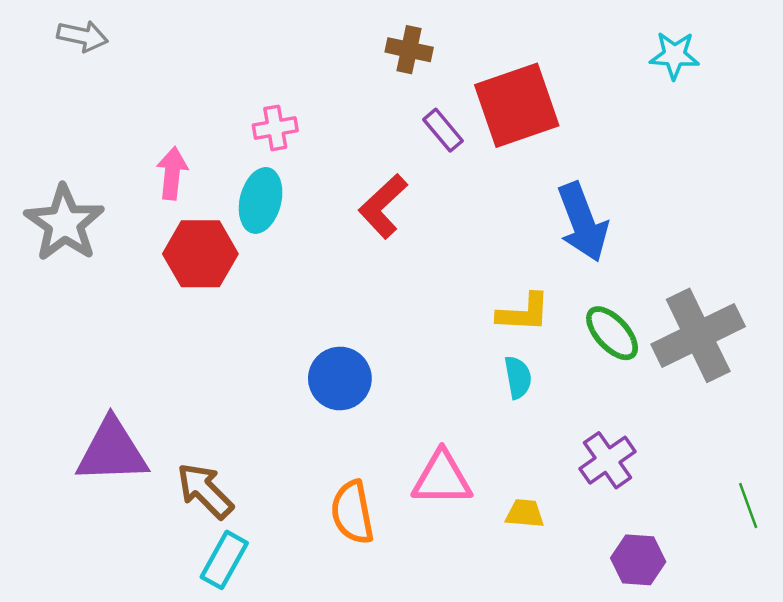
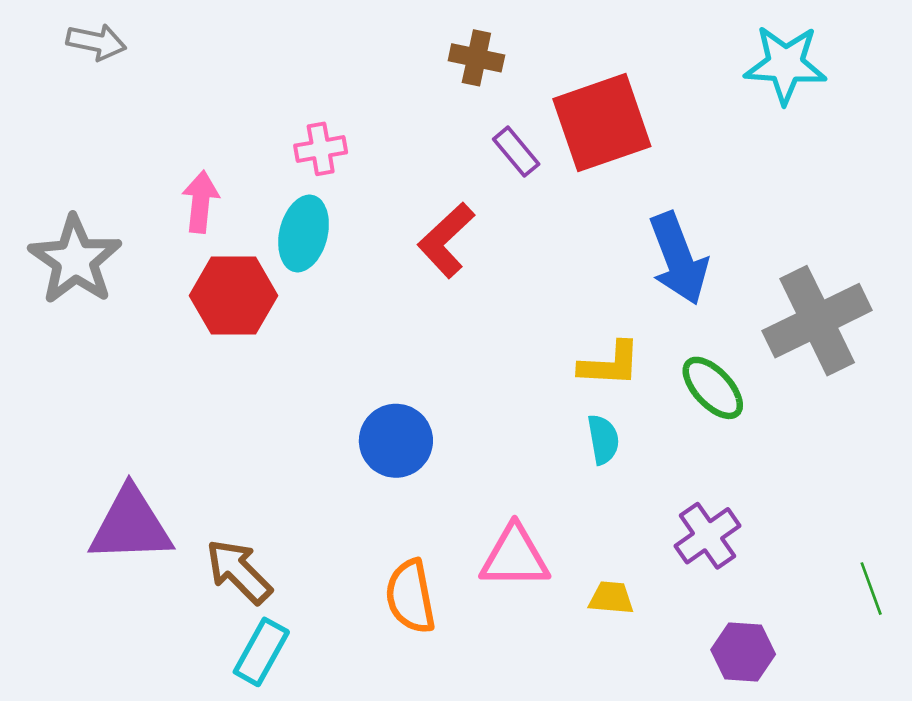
cyan star: (674, 55) -> (785, 64), size x1.4
gray cross: (698, 335) -> (817, 321), moved

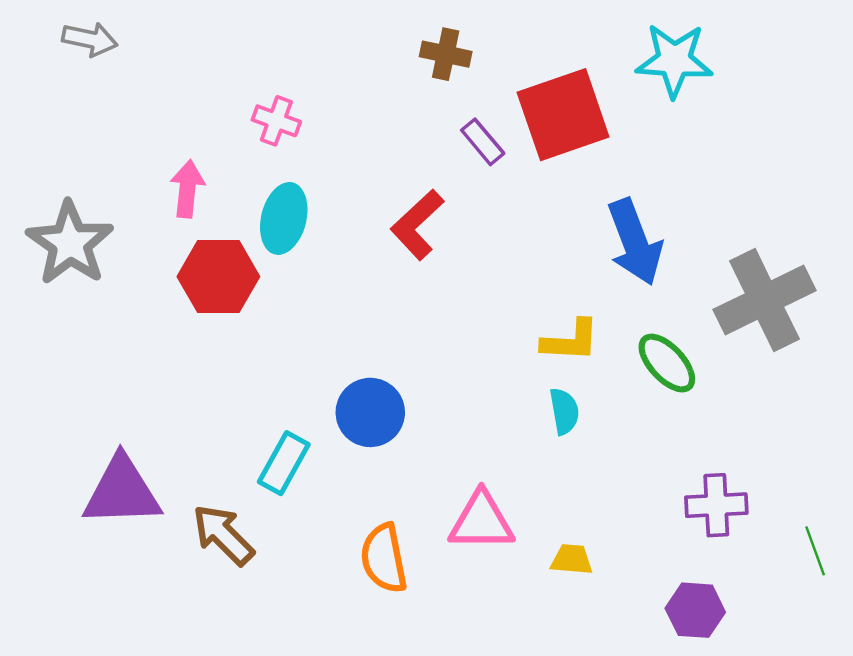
cyan star: (785, 64) -> (674, 60), moved
pink cross: (321, 149) -> (276, 121), moved, turned 30
purple cross: (707, 536) -> (716, 505), moved, turned 32
cyan rectangle: (261, 652) -> (284, 463), moved

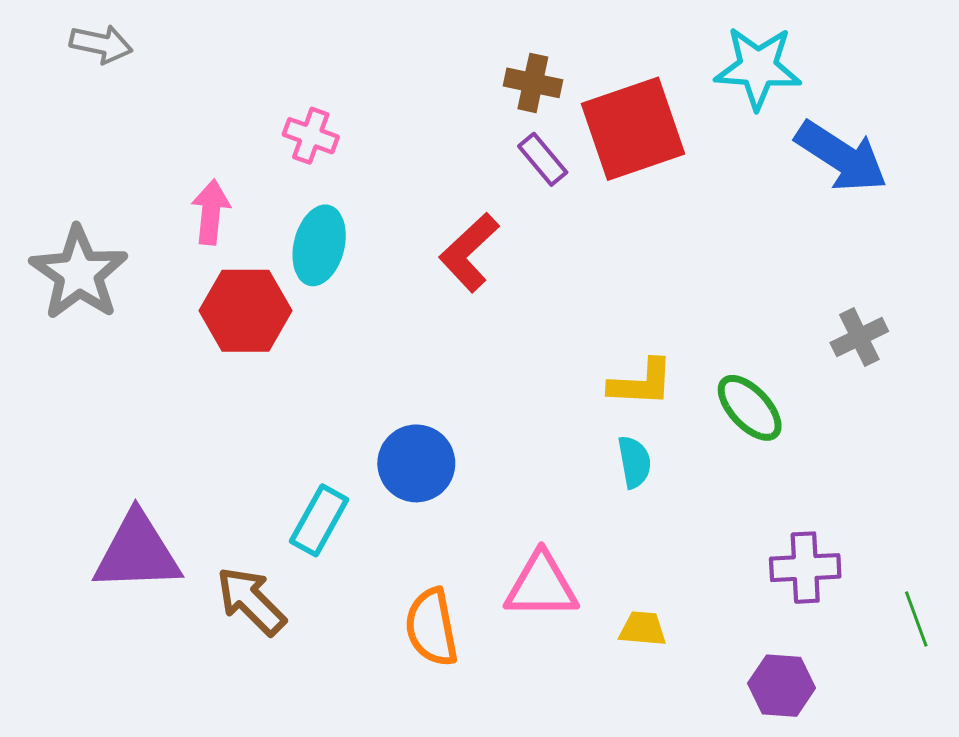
brown cross: (446, 54) -> (533, 83), moved
blue arrow: (635, 242) -> (841, 156), moved, turned -36
gray cross: (764, 300) -> (859, 337), size x0.5

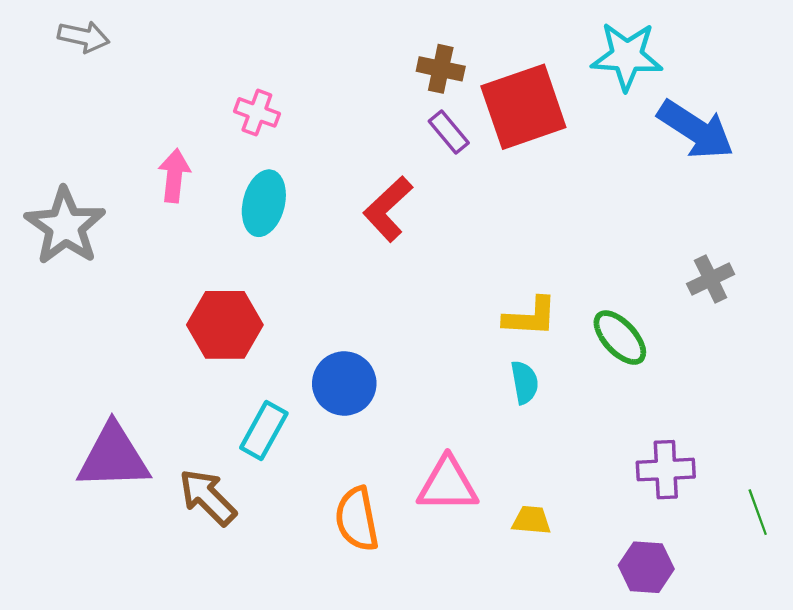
red hexagon: (245, 311) -> (225, 325), moved

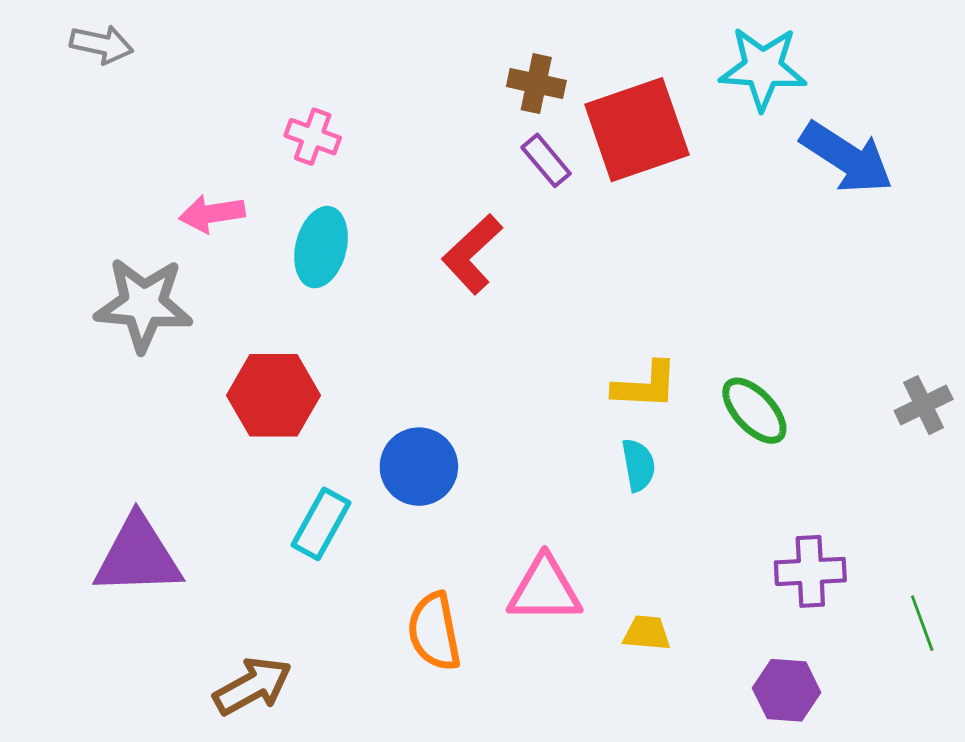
pink arrow: (174, 176) -> (212, 214), turned -105
gray star: (65, 226) -> (143, 304), moved, turned -30
gray cross: (711, 279) -> (924, 405), moved
brown arrow: (208, 497) -> (253, 686), moved, turned 106

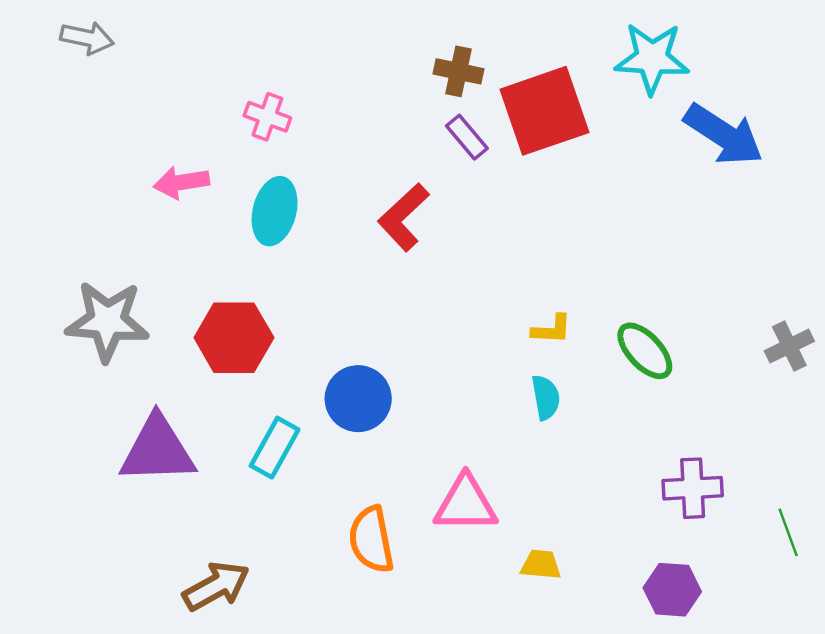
gray star: (143, 304) -> (107, 321), moved
yellow L-shape: (645, 385) -> (552, 329), size x0.7
purple triangle: (138, 556) -> (157, 450), moved
yellow trapezoid: (647, 633) -> (541, 565), moved

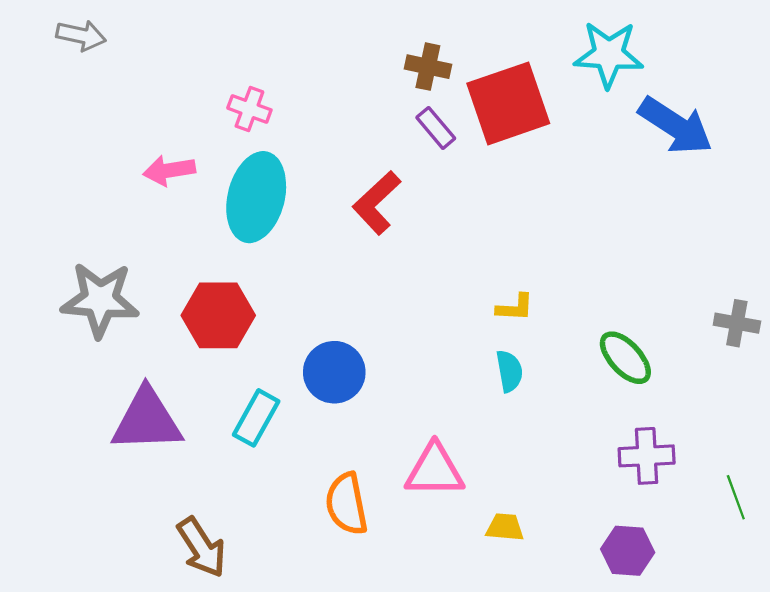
cyan ellipse: (275, 211) -> (256, 197), size x1.4
gray cross: (789, 346) -> (737, 323), turned 36
green ellipse: (645, 351) -> (625, 358), moved
brown arrow: (216, 586) -> (202, 547), turned 86

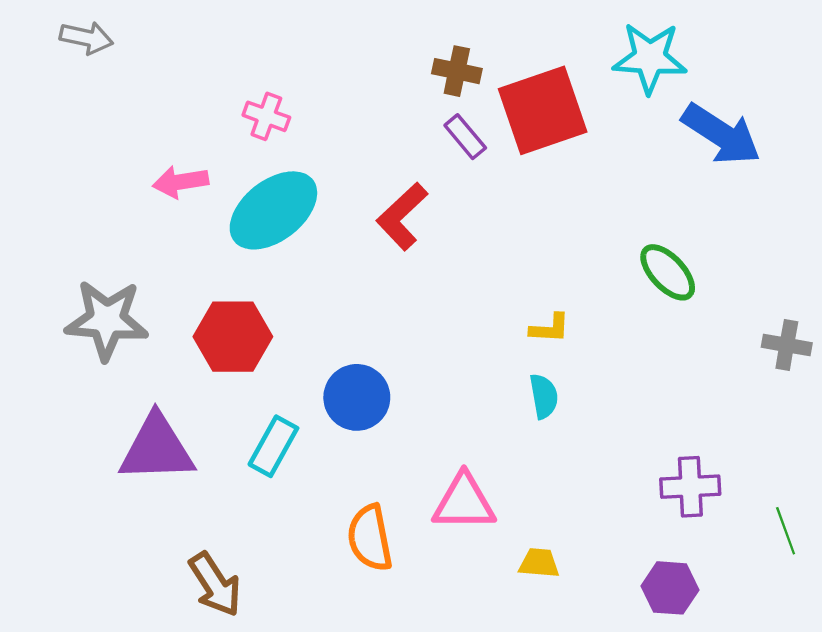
cyan ellipse: (256, 197) -> (273, 210), turned 38
green ellipse: (625, 358) -> (668, 272), moved

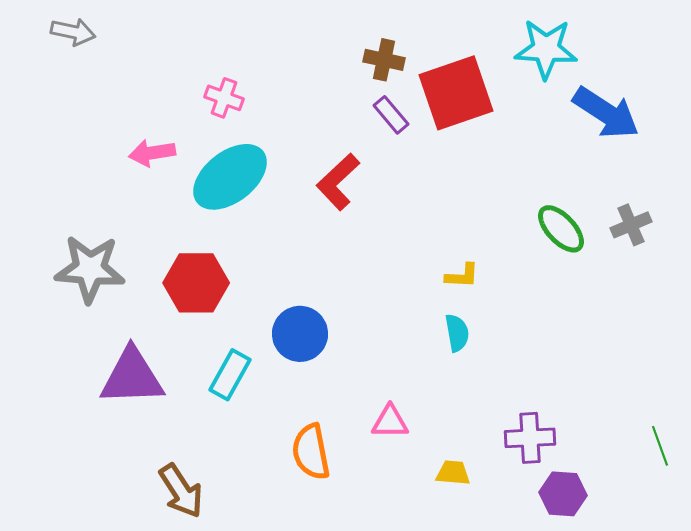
gray cross: (787, 345) -> (631, 225), moved, turned -33
purple cross: (690, 487) -> (530, 438), moved
pink triangle: (464, 502) -> (390, 422), size x0.7

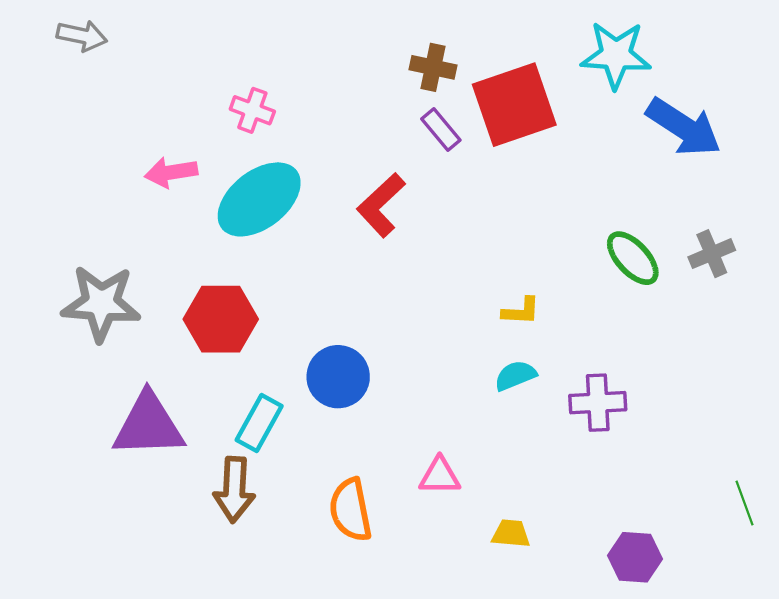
cyan semicircle: (457, 333) -> (515, 376), turned -102
purple cross: (530, 438) -> (598, 403), moved
brown arrow: (181, 491) -> (234, 490), moved, turned 36

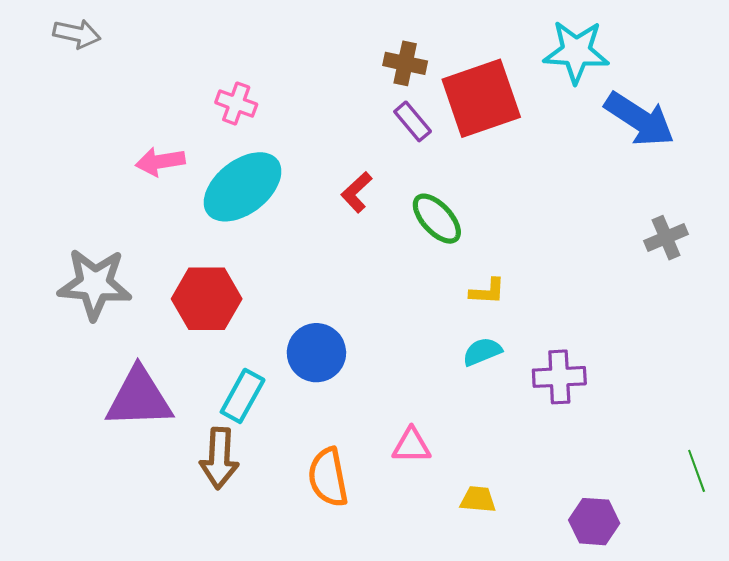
red L-shape: (381, 205) -> (357, 192), size x0.7
green ellipse: (633, 258) -> (437, 219), moved

